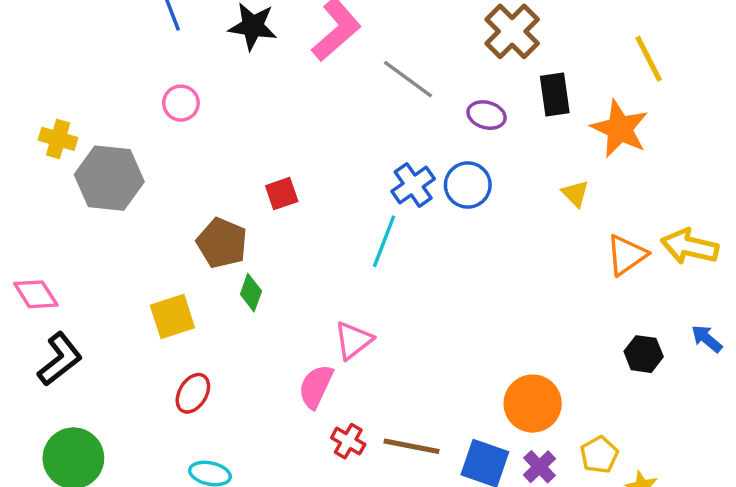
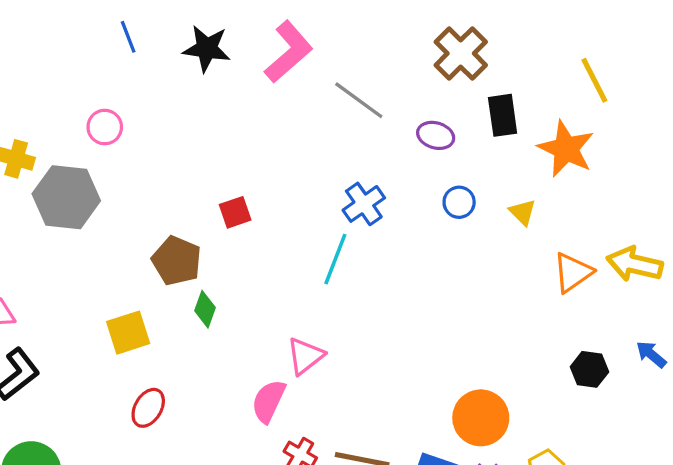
pink circle: (181, 103) -> (105, 127), moved
blue circle: (468, 185) -> (459, 202), moved, size x0.7

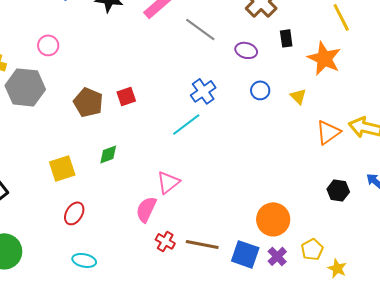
black rectangle: (503, 115) -> (286, 38), size x0.7
cyan line: (335, 259) -> (186, 124), turned 32
brown pentagon: (177, 261) -> (88, 102), moved
green diamond: (205, 309) -> (108, 154), turned 50

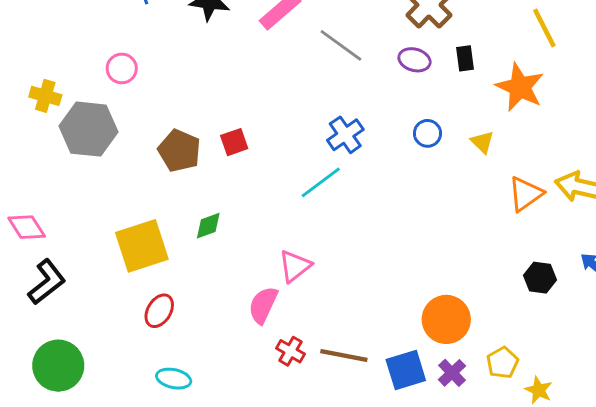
purple ellipse: (246, 50) -> (415, 60), moved
yellow square: (62, 168) -> (142, 246), size x1.4
blue square: (245, 254) -> (406, 370), turned -36

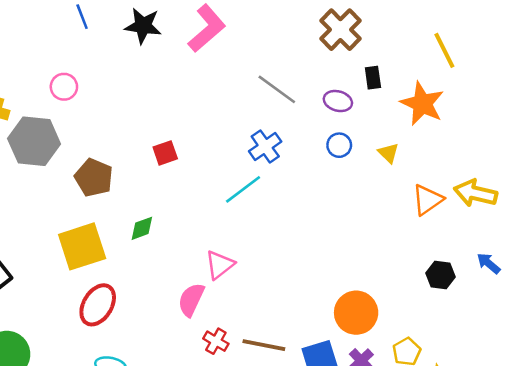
gray line: (341, 45) -> (277, 89), moved
purple ellipse: (415, 60) -> (338, 101), moved
brown pentagon: (179, 151) -> (94, 178), moved
red ellipse: (159, 311) -> (98, 305), size x1.4

